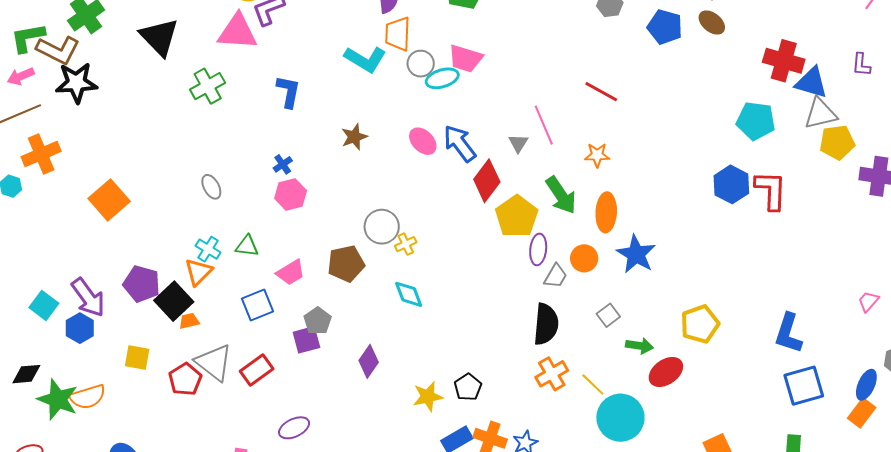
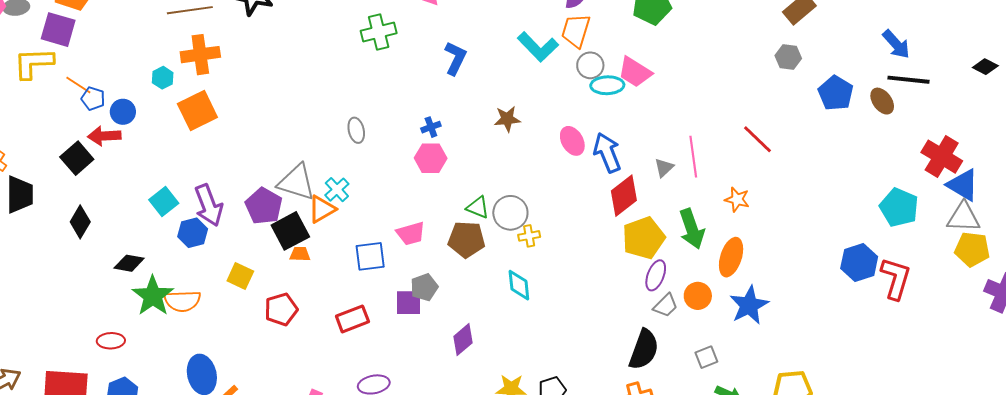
orange square: (109, 200) -> (197, 111), moved
green triangle: (247, 246) -> (478, 207), moved
gray triangle: (214, 363) -> (296, 182), moved, turned -36

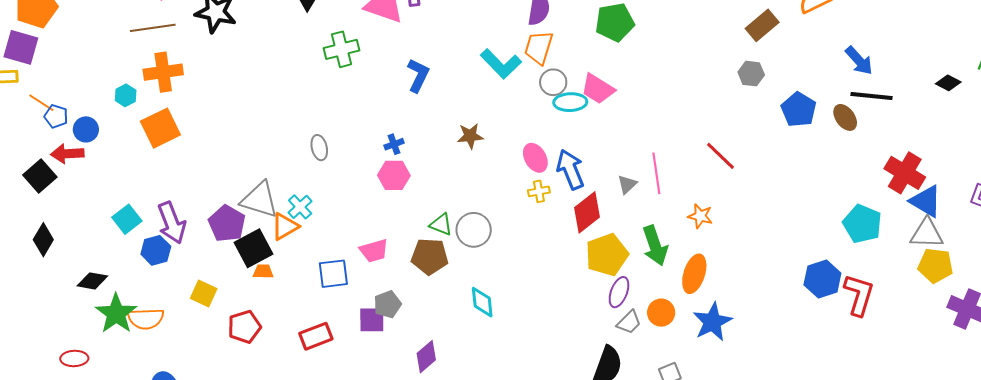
yellow cross: (529, 236) -> (539, 191), moved

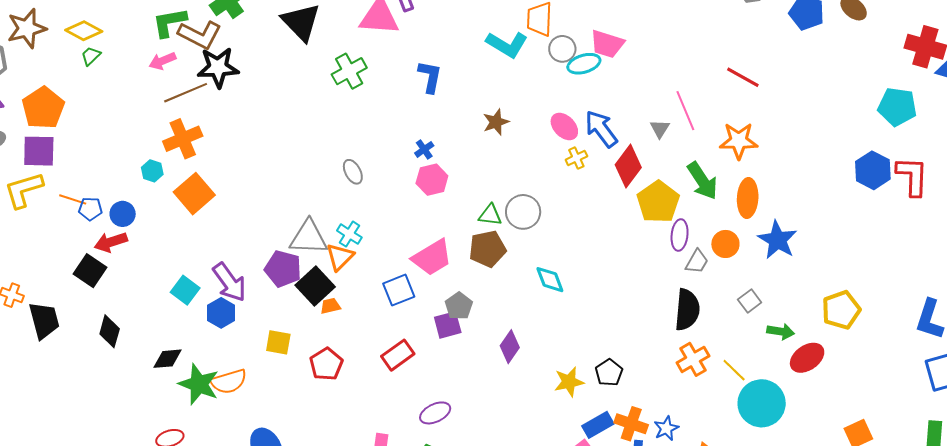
brown line: (153, 28) -> (186, 93), moved
orange star: (700, 216) -> (739, 141), size x1.5
pink trapezoid: (374, 251) -> (432, 258), size x1.4

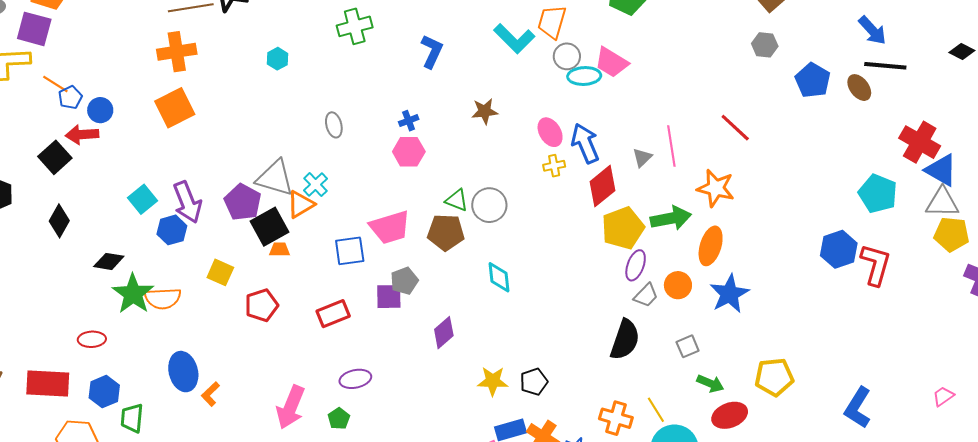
cyan hexagon: (152, 171) -> (278, 59), moved
green arrow: (702, 181) -> (671, 218), turned -81
blue pentagon: (90, 209) -> (70, 97), turned 30
orange cross: (693, 359) -> (616, 418), moved, turned 32

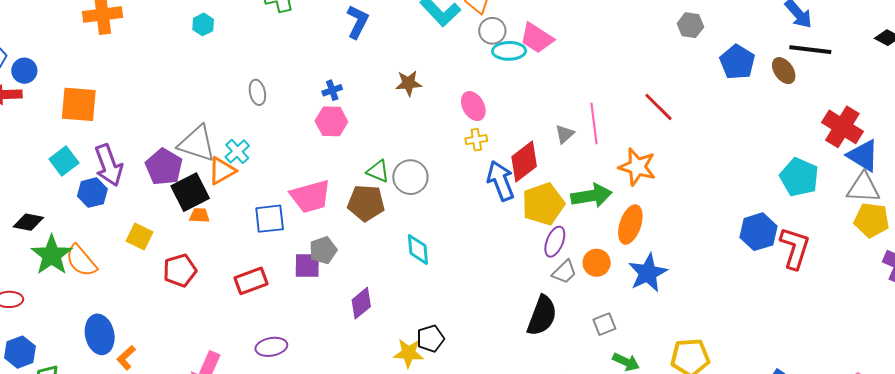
orange square: (175, 108) -> (79, 104), moved, turned 30
blue arrow: (585, 143) -> (501, 181), moved
orange semicircle: (163, 298) -> (81, 261), turned 51
black pentagon: (534, 382) -> (430, 339), moved

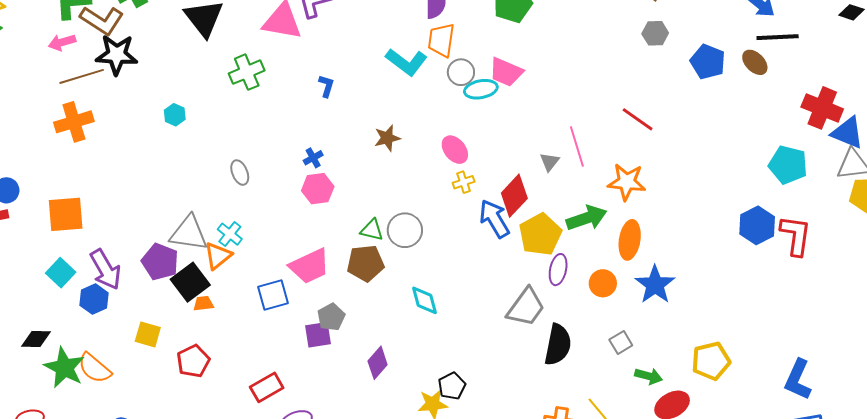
blue L-shape: (357, 22) -> (326, 86), size x0.7
gray trapezoid: (564, 272) -> (526, 307), moved, size x1.6
red rectangle: (251, 281) -> (267, 387), moved

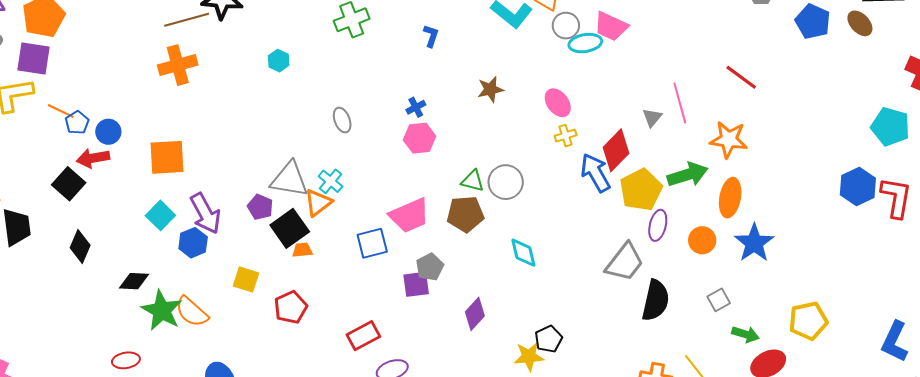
purple pentagon: (160, 262) -> (260, 207), size x0.7

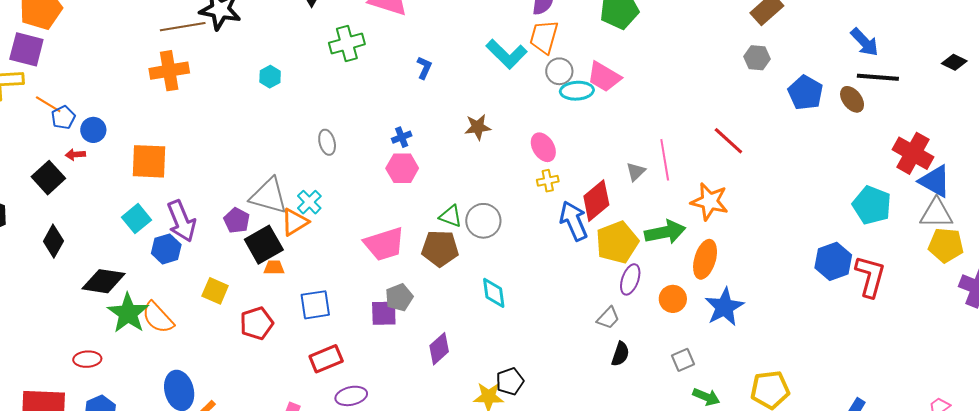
red arrow: (93, 158) -> (75, 155), size x0.6
blue square: (372, 243) -> (315, 305), moved
gray trapezoid: (625, 262) -> (608, 318), moved, size x0.6
black diamond: (134, 281) -> (103, 281), size x1.4
black semicircle: (656, 300) -> (620, 354), size x0.6

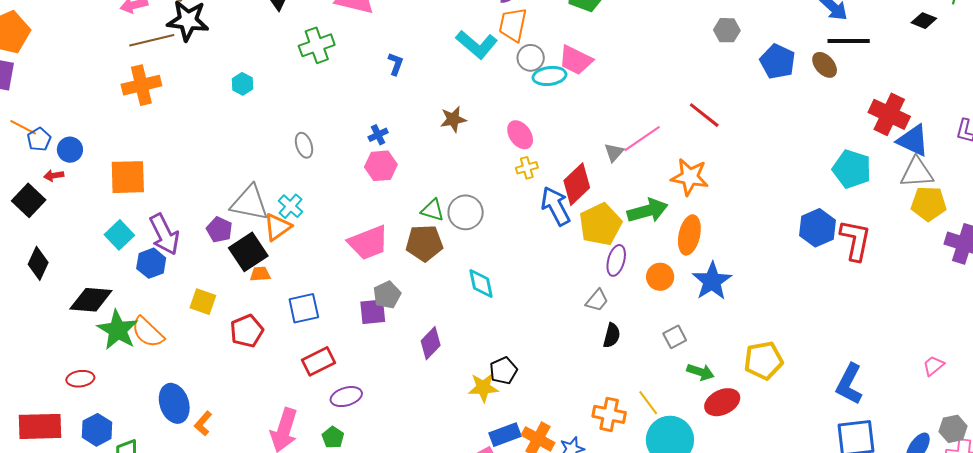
pink line: (665, 160) -> (642, 139), turned 69

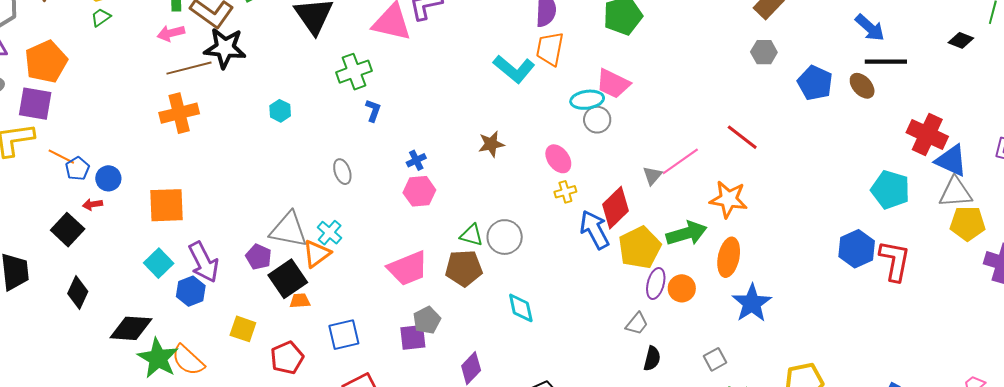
gray circle: (531, 58) -> (597, 120), moved
blue L-shape: (396, 64) -> (373, 110), moved
orange circle: (660, 277) -> (682, 288), moved

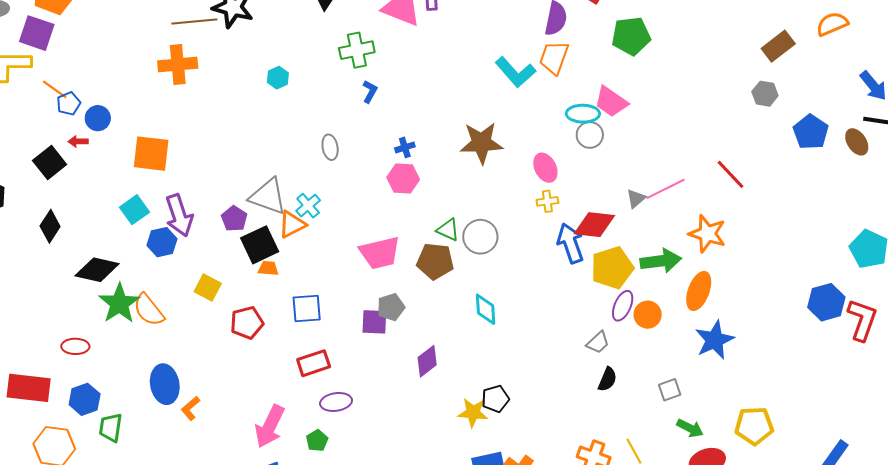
brown star: (491, 144) -> (481, 143), size x1.6
red diamond: (615, 208) -> (594, 225), turned 42

